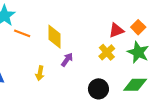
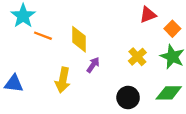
red triangle: (116, 30) -> (148, 15), moved
yellow arrow: (40, 73) -> (63, 80), size x1.5

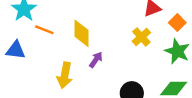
yellow cross: (137, 57) -> (141, 37), moved
blue triangle: (14, 84) -> (16, 50), moved

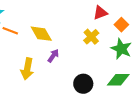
yellow diamond: (81, 33) -> (41, 34), turned -30

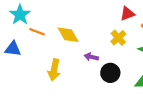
purple arrow: (53, 56) -> (91, 57), moved, turned -112
black circle: (83, 84) -> (110, 73), moved

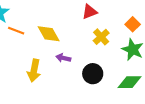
red triangle: (127, 14) -> (90, 12), moved
purple arrow: (91, 57) -> (63, 58), moved

